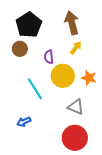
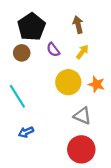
brown arrow: (72, 23) -> (78, 25), size x0.7
purple semicircle: (49, 57) -> (53, 50), moved, turned -32
cyan line: (35, 89) -> (17, 96), moved

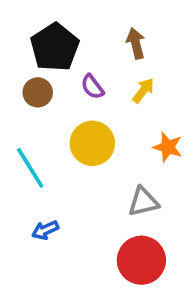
yellow circle: (68, 82) -> (92, 143), moved
gray triangle: (82, 116) -> (143, 202), turned -36

